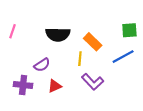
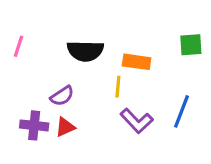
orange rectangle: (93, 42) -> (137, 62), turned -36
blue line: (123, 57) -> (182, 111), moved, turned -40
red triangle: (55, 86) -> (65, 127), moved

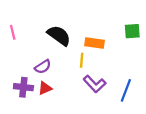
pink line: (19, 46) -> (13, 32), turned -32
black semicircle: (85, 51) -> (59, 35), turned -145
blue line: (182, 111) -> (126, 90), moved

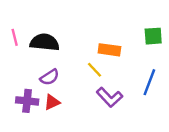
black semicircle: (59, 35) -> (45, 42), moved, turned -30
yellow line: (82, 60) -> (94, 70), turned -48
blue line: (126, 90) -> (149, 82), moved

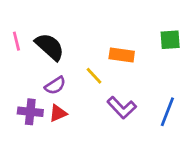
black semicircle: (45, 42) -> (50, 47), turned 36
yellow line: (94, 70) -> (94, 76), moved
blue line: (149, 82) -> (167, 112), moved

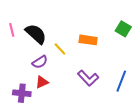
green square: (170, 40) -> (123, 29), turned 35
yellow line: (94, 76) -> (60, 49), moved
purple cross: (30, 112) -> (22, 93), moved

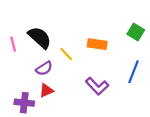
pink line: (12, 30) -> (13, 44), moved
blue line: (121, 81) -> (134, 72), moved

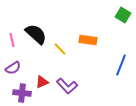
green square: (136, 32) -> (123, 15), moved
purple semicircle: (44, 68) -> (13, 68), moved
purple L-shape: (97, 86) -> (67, 86), moved

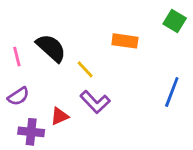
orange rectangle: (88, 40) -> (125, 41), moved
purple L-shape: (67, 86) -> (95, 102), moved

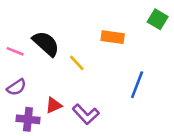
pink line: (17, 57) -> (15, 51), turned -54
blue line: (172, 92) -> (137, 85), moved
purple L-shape: (95, 102) -> (86, 114), moved

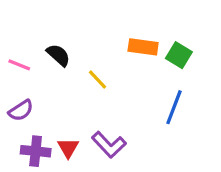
green square: (158, 19) -> (179, 55), moved
black semicircle: (46, 44) -> (58, 55), size x0.7
red triangle: (54, 105) -> (68, 148), moved, turned -36

